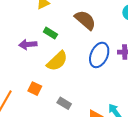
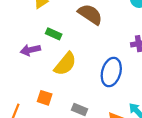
blue ellipse: (99, 55) -> (111, 72), moved

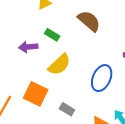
orange square: (45, 98) -> (36, 94), size x1.6

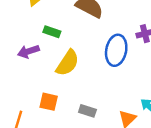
blue ellipse: (102, 78) -> (116, 50), moved
orange square: (36, 94) -> (49, 102), size x0.7

